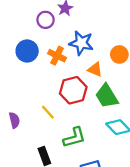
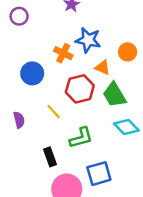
purple circle: (46, 20) -> (19, 16), moved
blue circle: (27, 51) -> (32, 73), moved

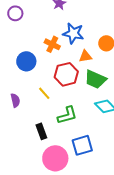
orange triangle: (103, 67) -> (85, 56), turned -32
green trapezoid: (114, 95) -> (95, 79), turned -35

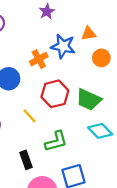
orange cross: (52, 44) -> (39, 59), turned 35
orange triangle: (85, 56) -> (89, 34), moved

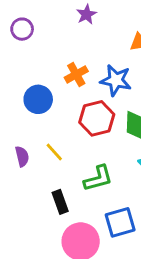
blue star: (63, 46) -> (116, 80), moved
yellow line: (29, 116) -> (54, 152), moved

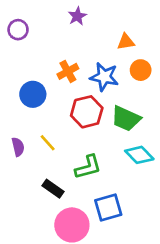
black rectangle: (60, 202) -> (53, 189), turned -35

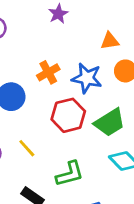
green trapezoid: (126, 119) -> (110, 122), turned -56

